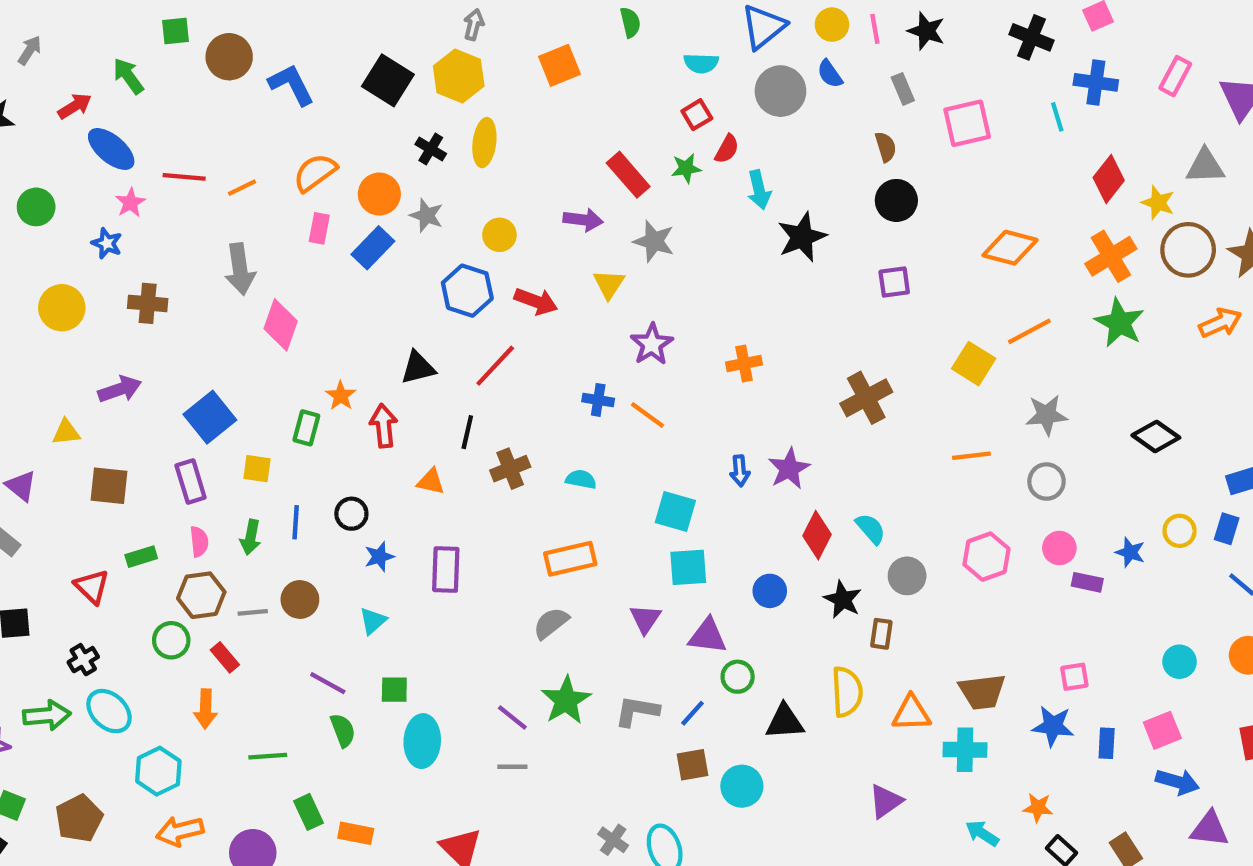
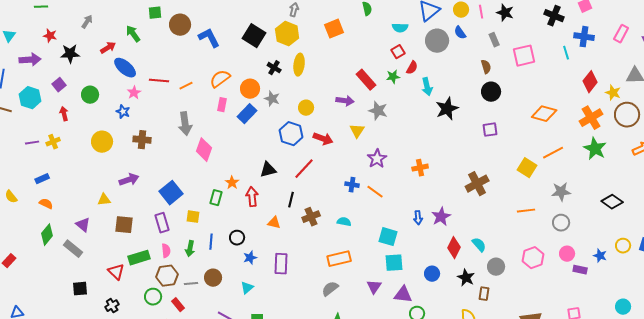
green rectangle: (141, 557) -> (139, 258), size x1.5

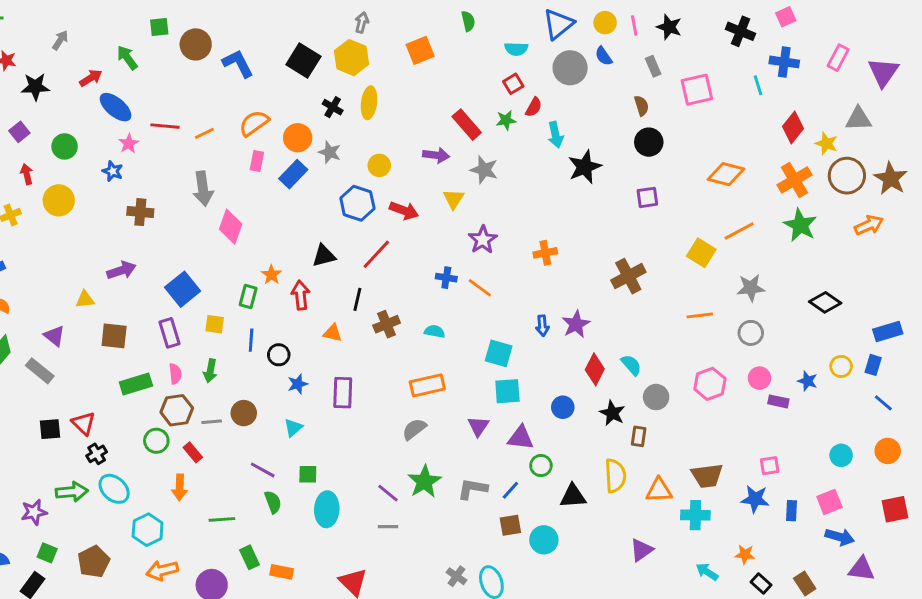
yellow circle: (102, 142) -> (59, 200), moved
blue line: (211, 242) -> (251, 340), moved
red triangle: (116, 272) -> (83, 423), moved

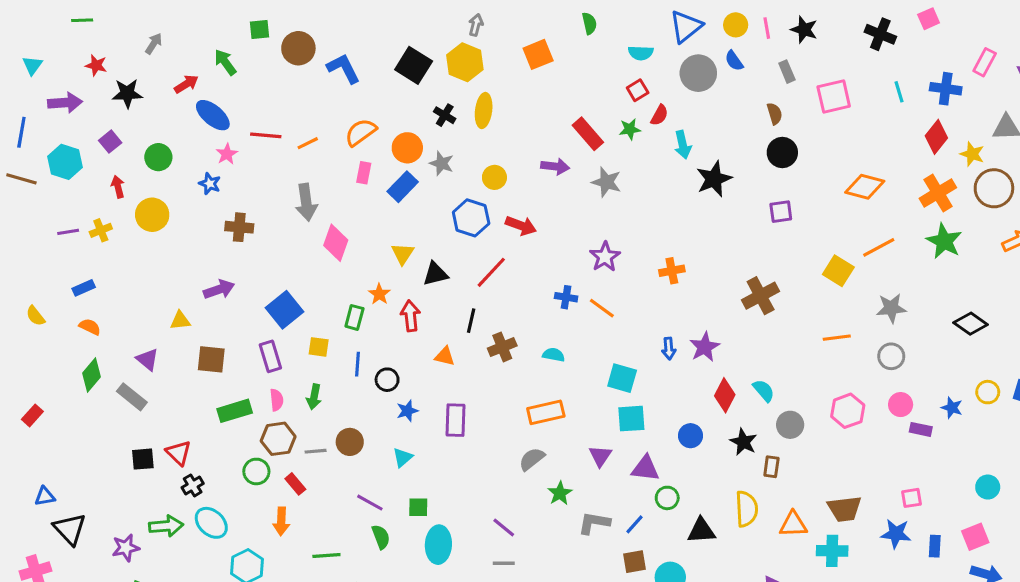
blue cross: (784, 62) -> (946, 89), moved
yellow triangle: (454, 199) -> (403, 254), moved
green star: (424, 482) -> (560, 493), moved, size x0.7

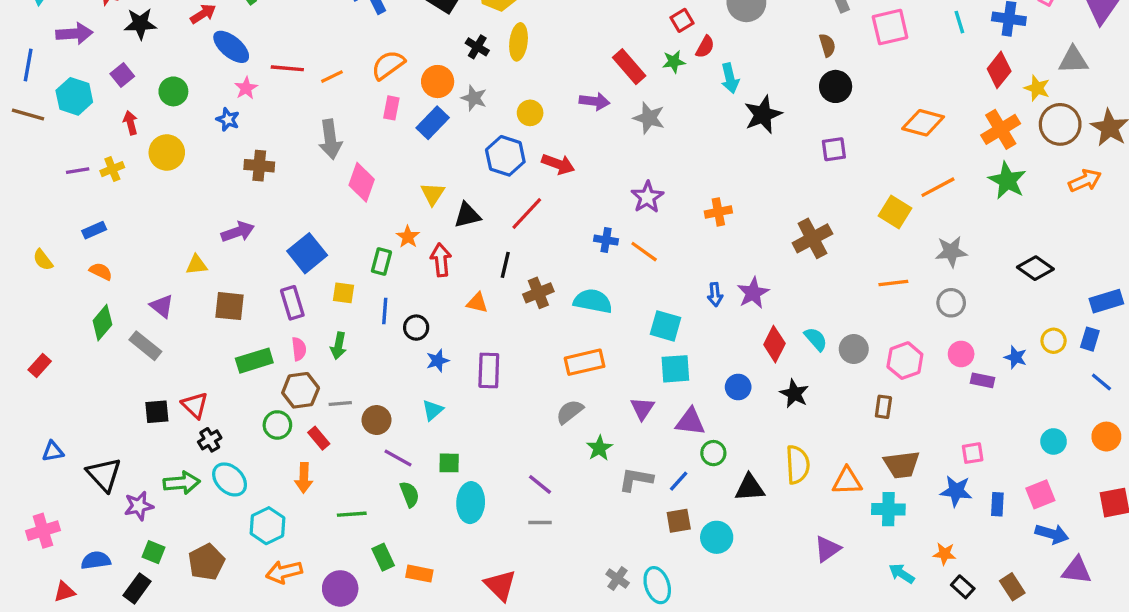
cyan semicircle: (554, 355) -> (593, 301), size x1.6
gray circle: (790, 425) -> (854, 349), moved
brown circle: (350, 442) -> (376, 420), moved
brown rectangle: (771, 467) -> (883, 407), moved
black triangle: (70, 529) -> (104, 475), moved

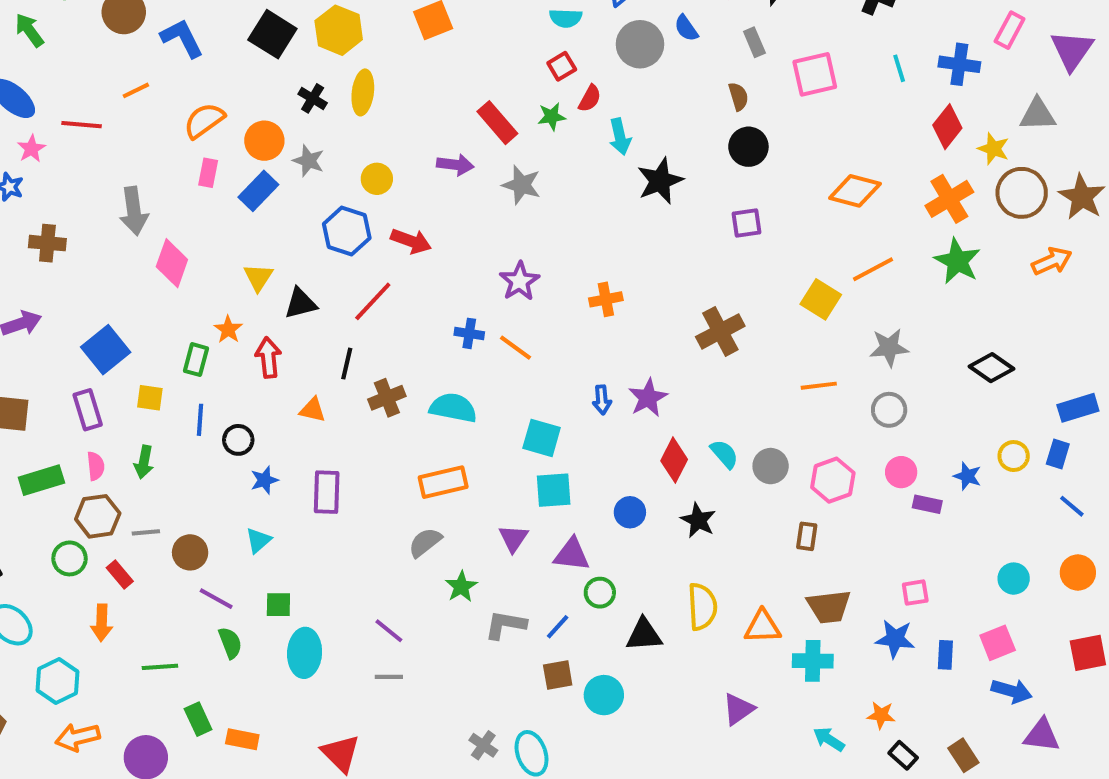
orange line: (332, 77) -> (136, 90), moved

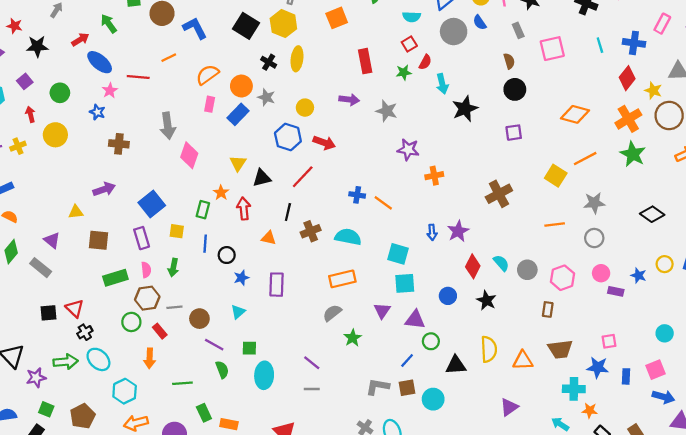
red rectangle: (497, 123) -> (365, 61), moved, turned 30
purple star: (519, 281) -> (408, 150), moved, turned -30
gray L-shape: (505, 625) -> (378, 387), moved
cyan cross: (813, 661) -> (574, 389), moved

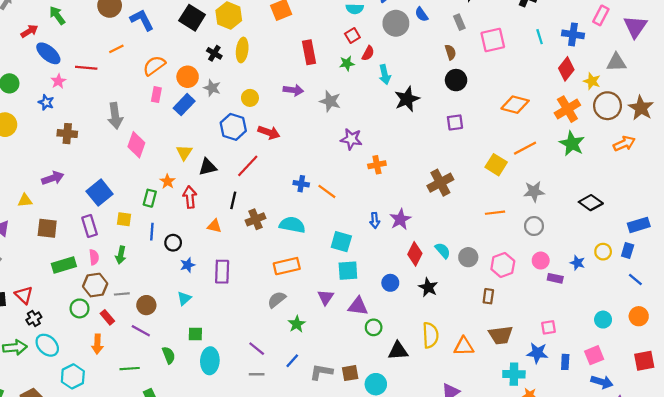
purple line: (214, 345) -> (141, 331), moved
blue line: (407, 361) -> (292, 361), moved

